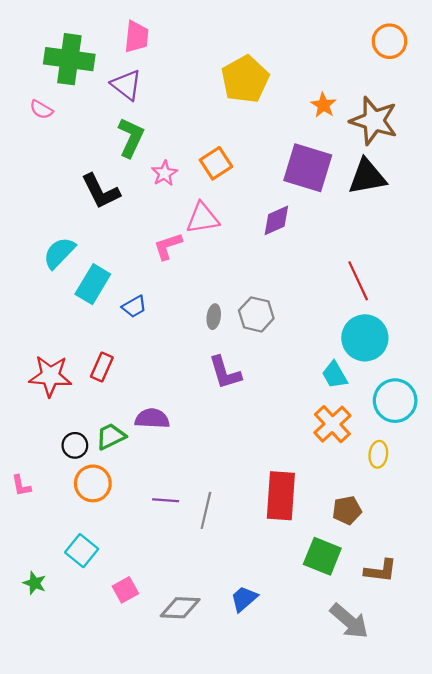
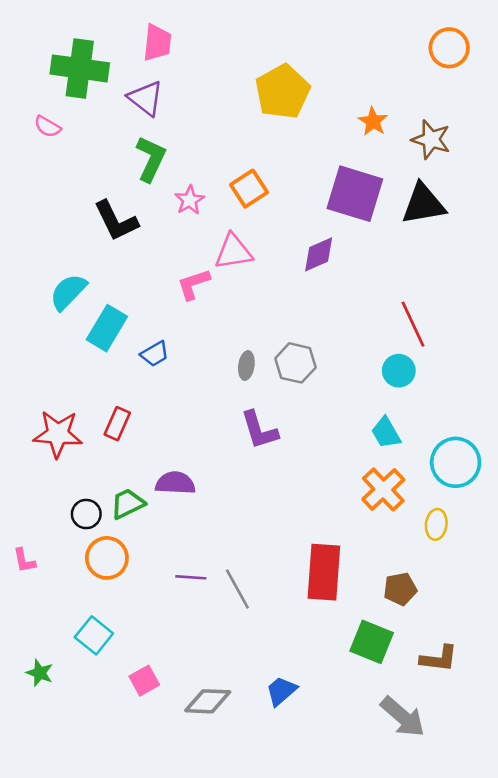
brown star: (374, 121) -> (431, 139), size x0.7
cyan circle: (365, 338) -> (399, 371), moved, size x0.6
gray line: (206, 510) -> (237, 589), turned -42

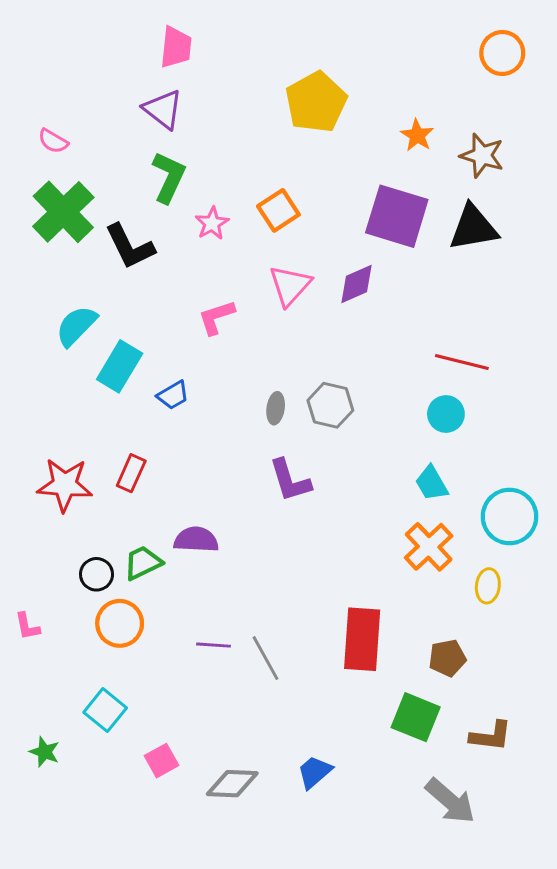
green cross: (80, 68) -> (63, 212), moved, turned 38
pink triangle: (233, 252) -> (290, 285), moved, turned -39
red line: (413, 324) -> (462, 362), turned -51

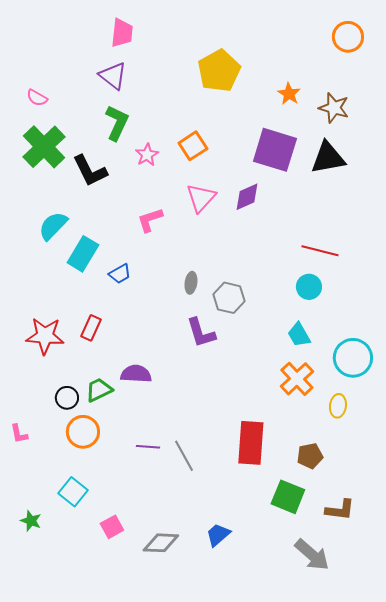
gray hexagon: (330, 405) -> (229, 298), moved

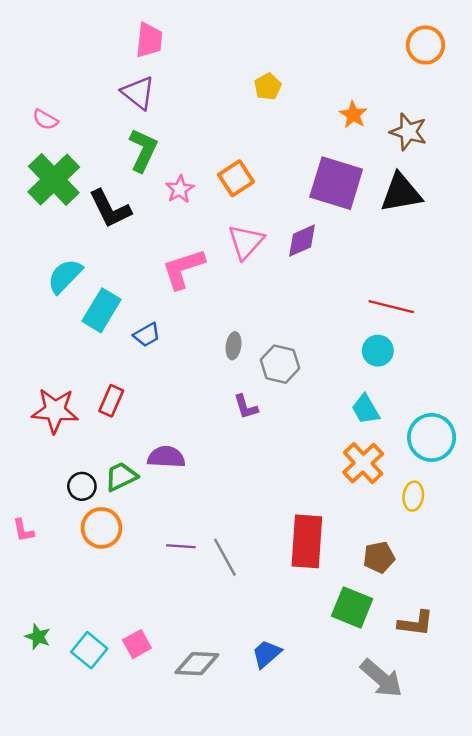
yellow pentagon: (219, 71) -> (268, 87), size x0.5
pink L-shape: (150, 220) -> (183, 269), size x1.4
purple L-shape: (201, 333) -> (246, 407), size x0.7
cyan square: (73, 492) -> (89, 650), moved

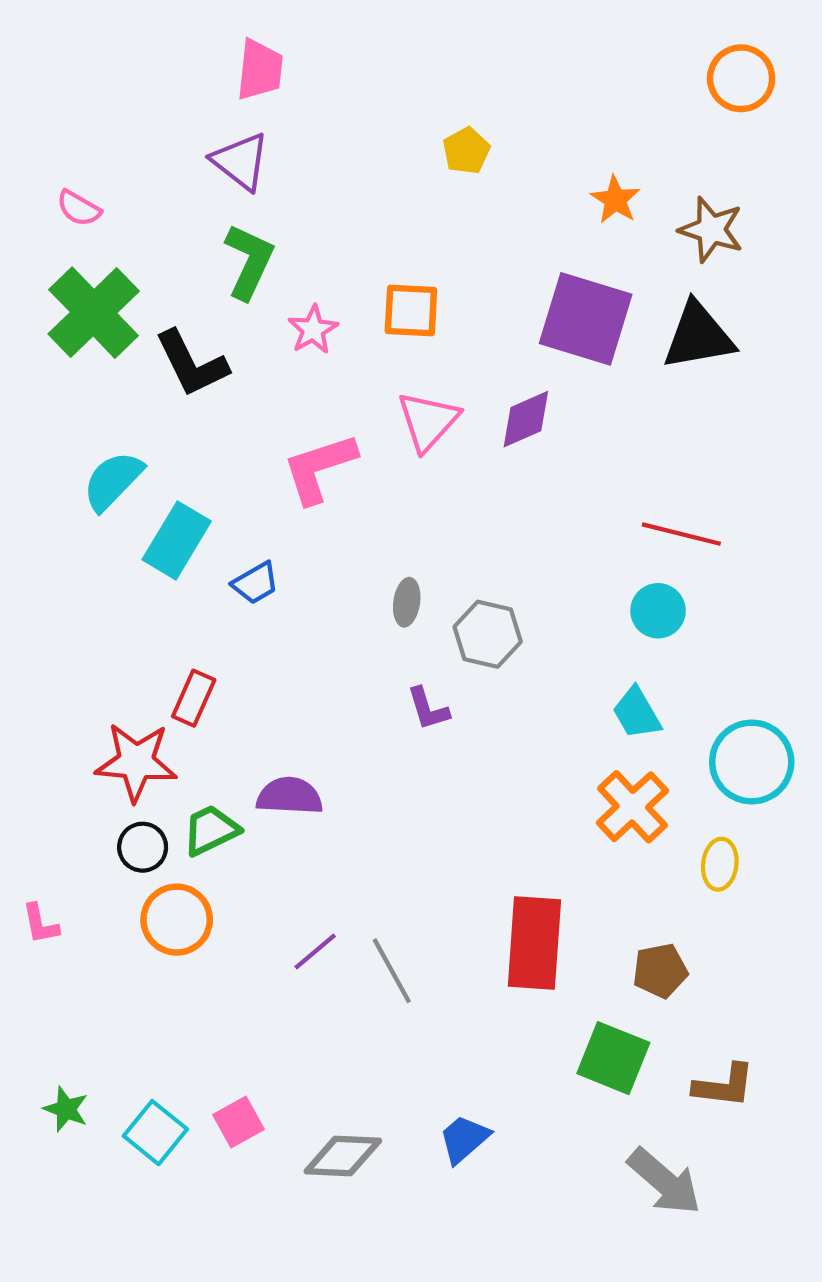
orange square: (236, 178) -> (411, 310), turned 36
red star: (55, 411) -> (136, 762), moved
purple line: (181, 546) -> (315, 952), turned -44

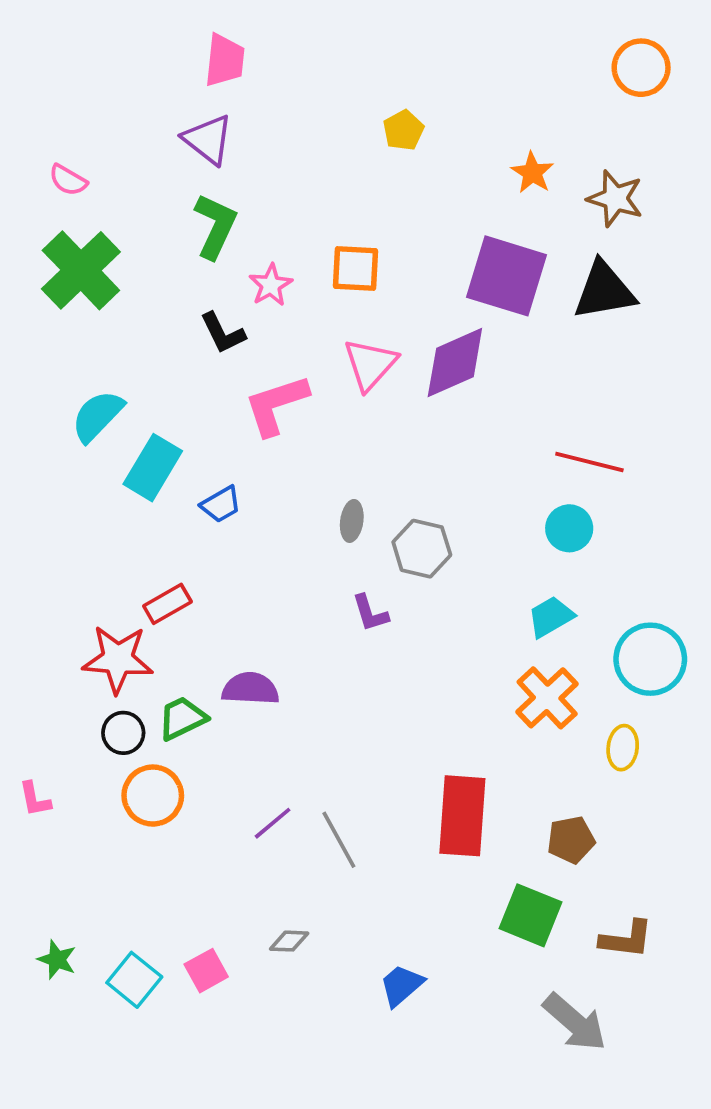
black L-shape: (192, 364) -> (223, 333), moved, size x0.7
purple diamond: (526, 419) -> (455, 362), size x1.4
red rectangle: (194, 698) -> (167, 604), turned 36
cyan trapezoid: (637, 713) -> (551, 617), turned 90
gray diamond: (343, 1156) -> (289, 941), moved, size x0.6

